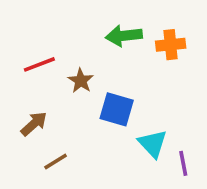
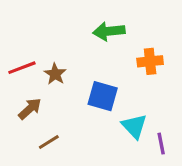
orange cross: (171, 45) -> (150, 61), moved
red line: (39, 64) -> (22, 68), moved
brown star: (81, 81) -> (55, 74), moved

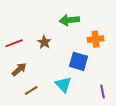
brown star: (55, 74) -> (44, 42), moved
blue square: (103, 96) -> (78, 61), moved
cyan triangle: (134, 126) -> (63, 84), moved

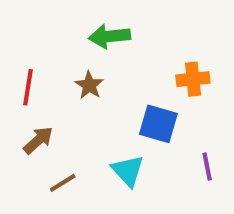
green arrow: (69, 20) -> (110, 36), moved
red line: (14, 43) -> (28, 87), turned -60
purple line: (103, 92) -> (207, 167), moved

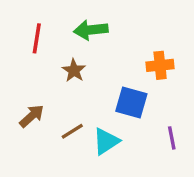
red line: (28, 87) -> (37, 38), moved
cyan triangle: (128, 171) -> (106, 141), turned 40
brown line: (63, 183) -> (72, 131), moved

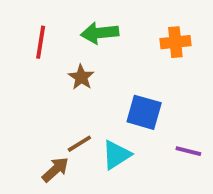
orange cross: (160, 65) -> (175, 42), moved
brown arrow: (32, 116) -> (55, 170), moved
purple line: (172, 138) -> (188, 151), turned -65

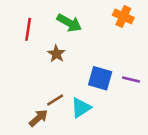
green arrow: (100, 33) -> (69, 23), turned -145
orange cross: (175, 42) -> (123, 16), moved, turned 30
purple line: (188, 151) -> (131, 79), moved

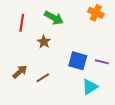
cyan triangle: (81, 108) -> (90, 87), moved
brown arrow: (38, 118) -> (20, 72), moved

